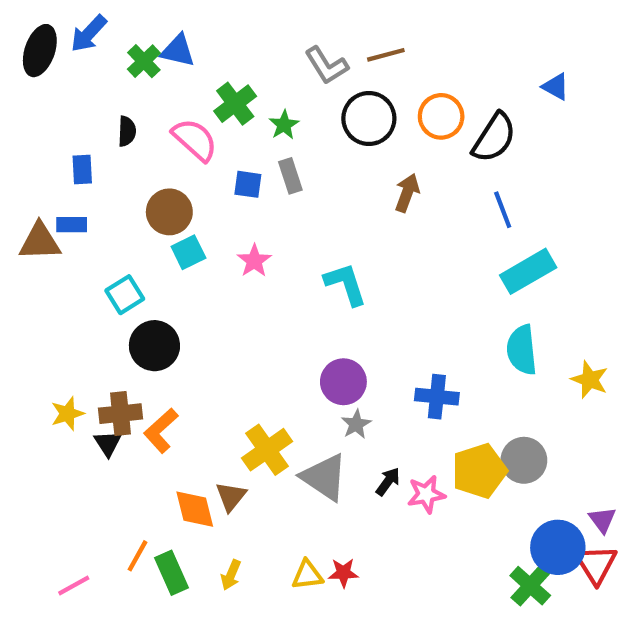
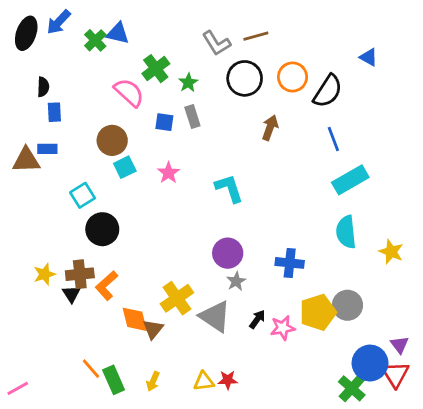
black semicircle: (127, 131) -> (43, 87), moved
orange diamond: (195, 509) -> (135, 319), moved
orange line: (137, 556) -> (91, 369), turned -70
pink line: (74, 586) -> (18, 388), moved

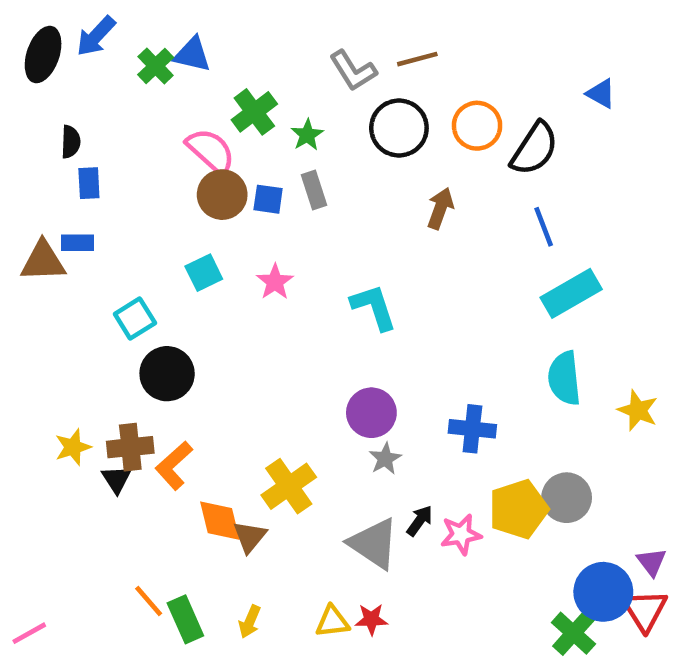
brown circle: (112, 140) -> (222, 195), moved
gray triangle: (215, 317) -> (374, 544), moved

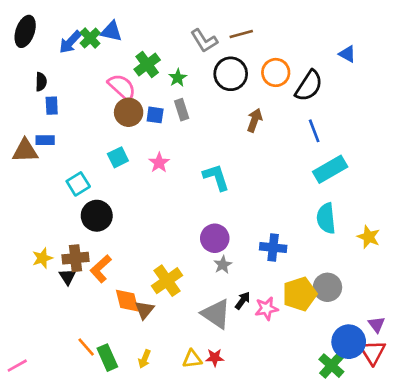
blue arrow: (96, 36) -> (70, 42), moved

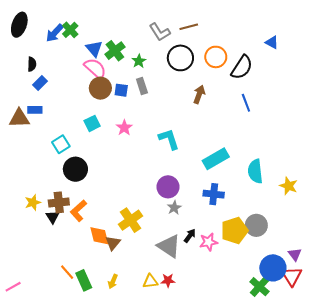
blue triangle: (111, 31) -> (94, 49), moved, turned 36
blue rectangle: (52, 106) -> (40, 83), turned 48
cyan rectangle: (330, 169) -> (216, 159), moved

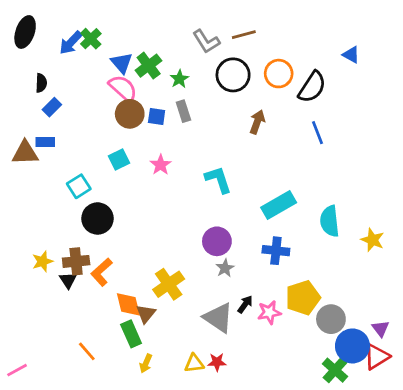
gray circle: (256, 225) -> (331, 319), moved
red triangle: (292, 276) -> (377, 357), turned 30
green rectangle: (84, 280) -> (131, 334), moved

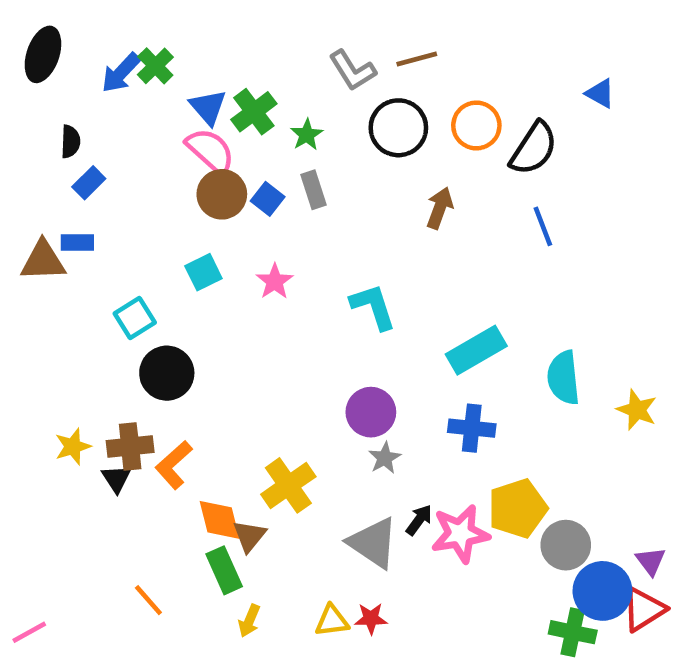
blue square: (157, 117) -> (268, 199), turned 30
pink star: (269, 312) -> (460, 534), size x1.4
green cross: (335, 370) -> (573, 632), turned -30

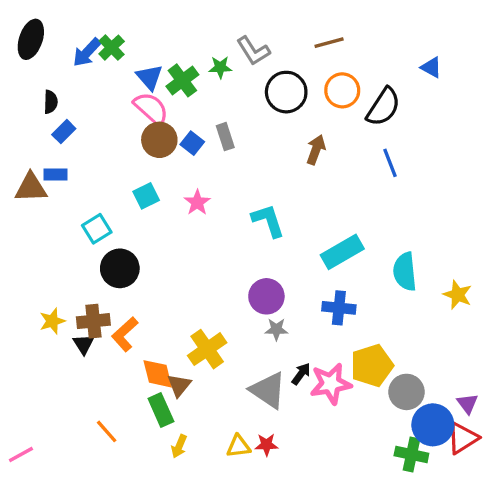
brown line: (417, 59) -> (329, 43), moved
green star: (307, 135) -> (220, 67), moved, turned 30
gray star: (385, 458) -> (276, 329), turned 30

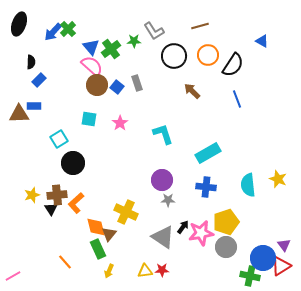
brown arrow: (316, 150) -> (192, 91), turned -66
cyan square: (146, 196) -> (89, 119), turned 35
cyan semicircle: (405, 272) -> (248, 185), moved
yellow cross: (207, 349) -> (126, 212), turned -30
gray circle: (407, 392) -> (226, 247), moved

